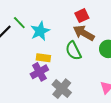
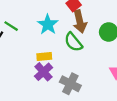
cyan star: (40, 31) -> (48, 24), moved
brown arrow: (84, 33) -> (80, 21), turned -120

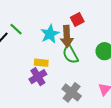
brown arrow: (80, 21) -> (67, 36), moved
gray cross: (70, 84) -> (72, 92), moved

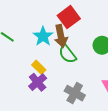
red square: (77, 20) -> (69, 17), size x1.5
yellow rectangle: (41, 63) -> (39, 67), turned 48

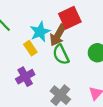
brown arrow: (61, 36) -> (58, 35), turned 30
yellow rectangle: (39, 67) -> (30, 48), moved

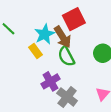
brown arrow: (58, 35) -> (63, 37), turned -60
purple cross: (25, 77) -> (50, 81), moved

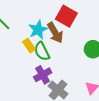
red square: (74, 19) -> (66, 16), turned -35
green semicircle: (66, 56) -> (42, 51), moved

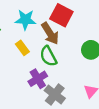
cyan star: (38, 30) -> (25, 20), moved, turned 30
green semicircle: (42, 51) -> (48, 56), moved

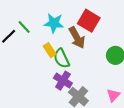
green semicircle: (48, 56) -> (62, 58), moved
purple cross: (38, 79) -> (63, 81), turned -30

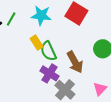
green line: (24, 27) -> (11, 19), turned 72
brown arrow: (77, 38) -> (75, 62), moved

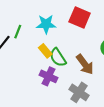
purple cross: (49, 73) -> (49, 76), moved

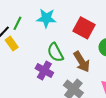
red square: (80, 17) -> (84, 28), moved
yellow rectangle: (45, 51) -> (12, 44), moved

